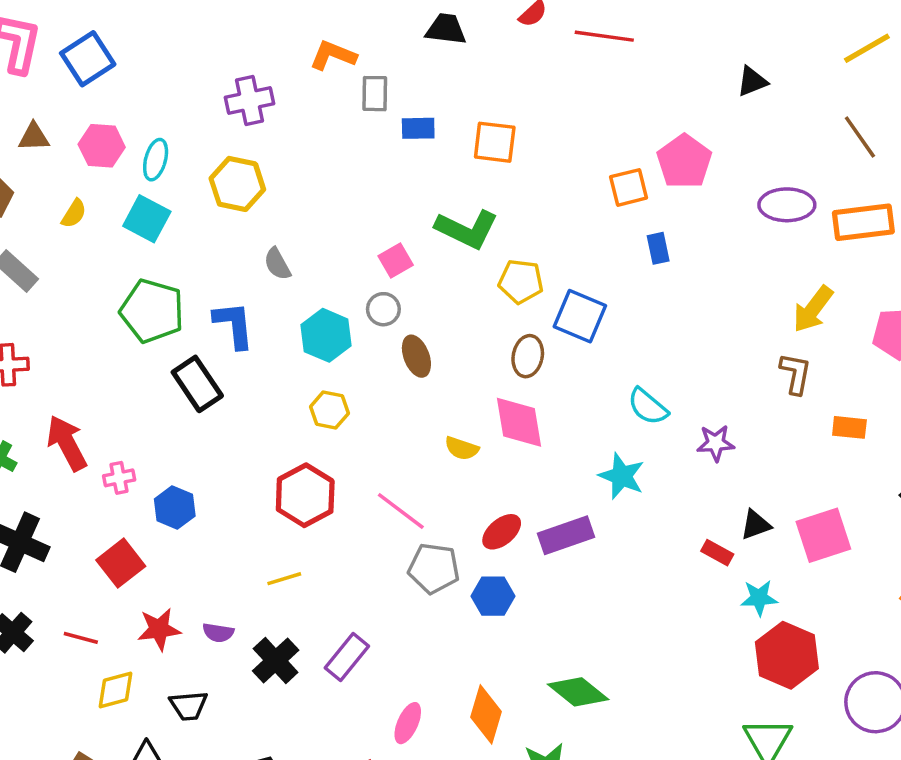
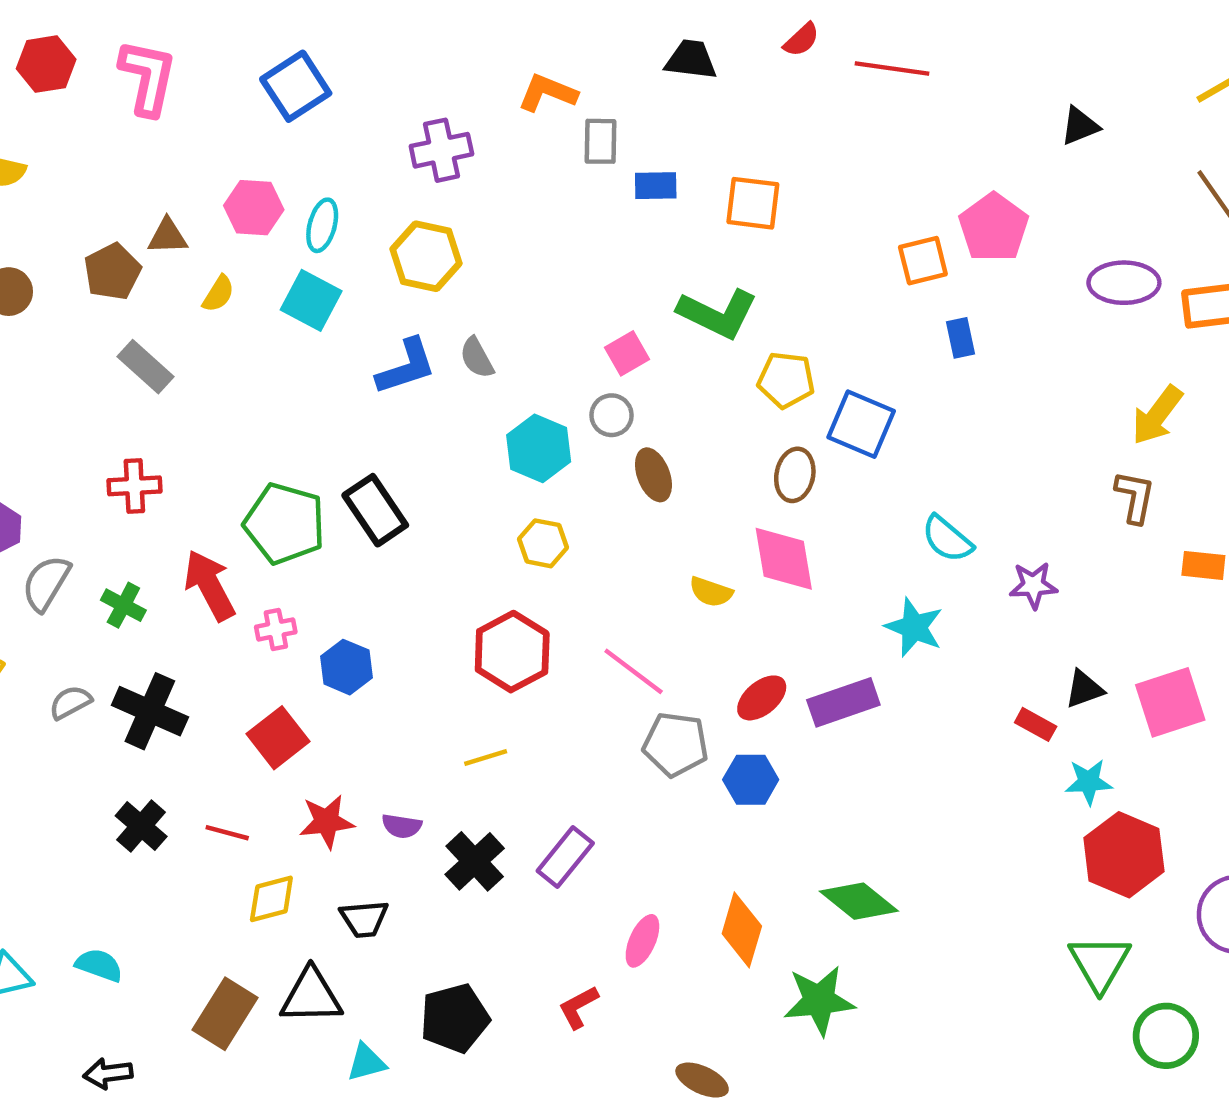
blue square: (88, 59) -> (296, 86), moved
brown triangle: (34, 137) -> (168, 236), moved
green pentagon: (152, 311) -> (285, 523), moved
blue L-shape: (234, 325) -> (406, 367), moved, turned 78

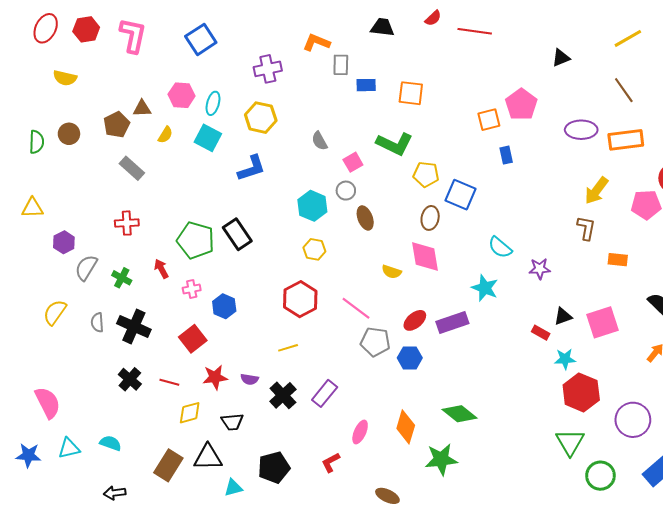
gray semicircle: (477, 358) -> (320, 141), moved
red arrow: (210, 585) -> (161, 269), size x0.6
gray semicircle: (70, 702) -> (97, 322), turned -66

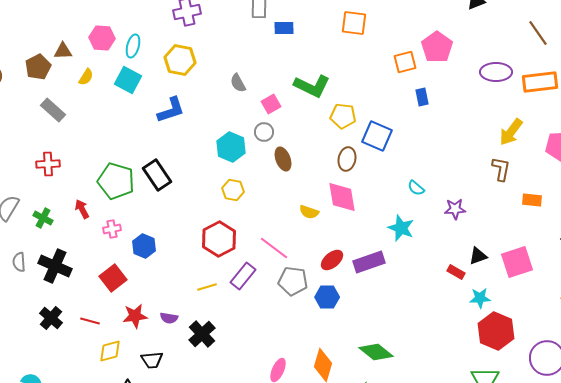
orange square: (411, 93) -> (354, 23), moved
cyan semicircle: (500, 247) -> (416, 188), size x0.7
purple rectangle: (325, 393) -> (243, 276), moved

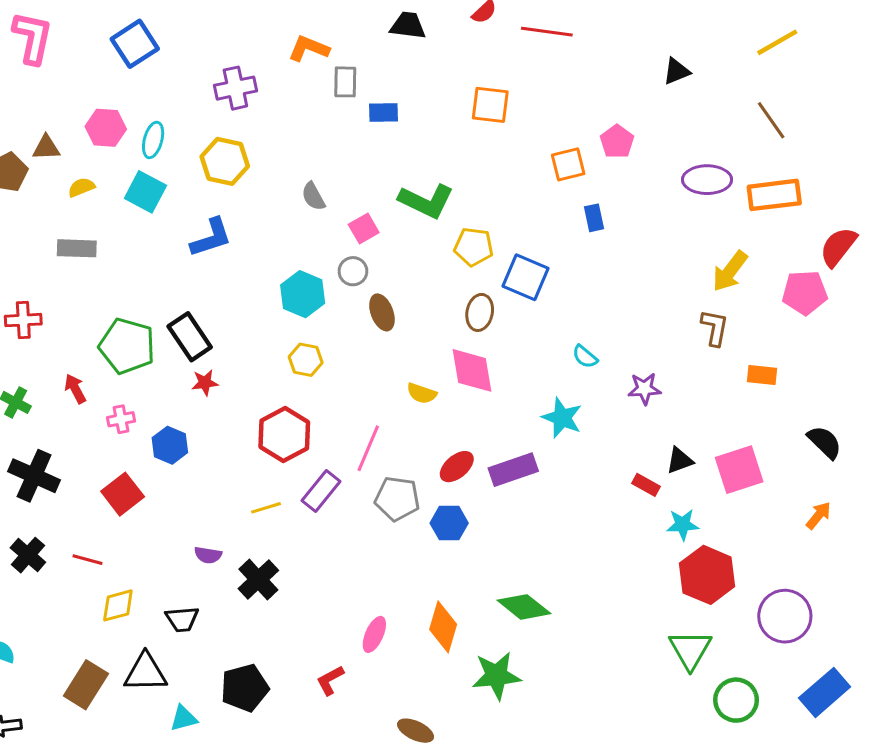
pink pentagon: (437, 47) -> (617, 142), size x0.7
yellow semicircle: (86, 77) -> (81, 187), turned -144
gray rectangle: (53, 110) -> (77, 248), moved, turned -40
pink line: (274, 248) -> (368, 448), turned 76
red star: (135, 316) -> (205, 383), moved, size x0.7

